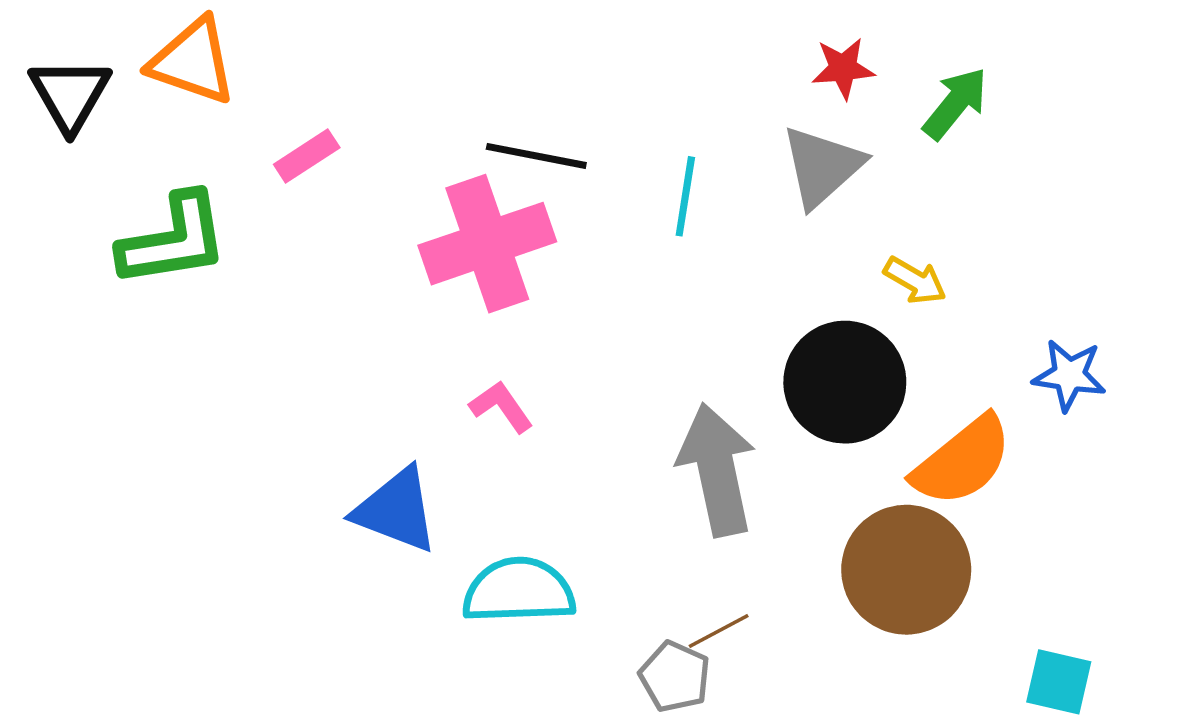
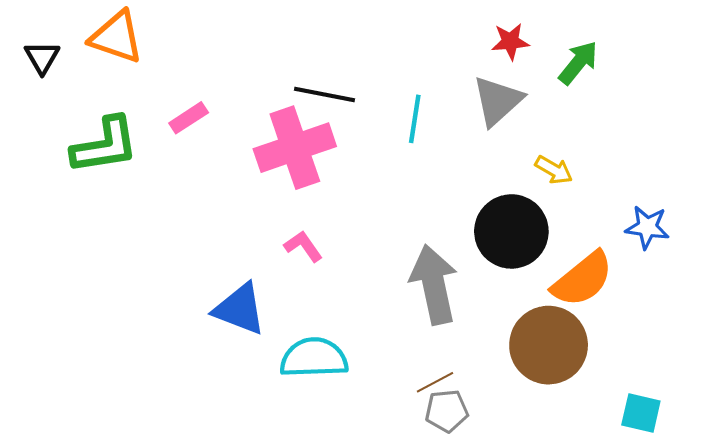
black triangle: (70, 95) -> (42, 57), size x0.7
pink rectangle: (307, 156) -> (189, 118), moved
gray pentagon: (675, 677) -> (447, 411), moved, turned -30

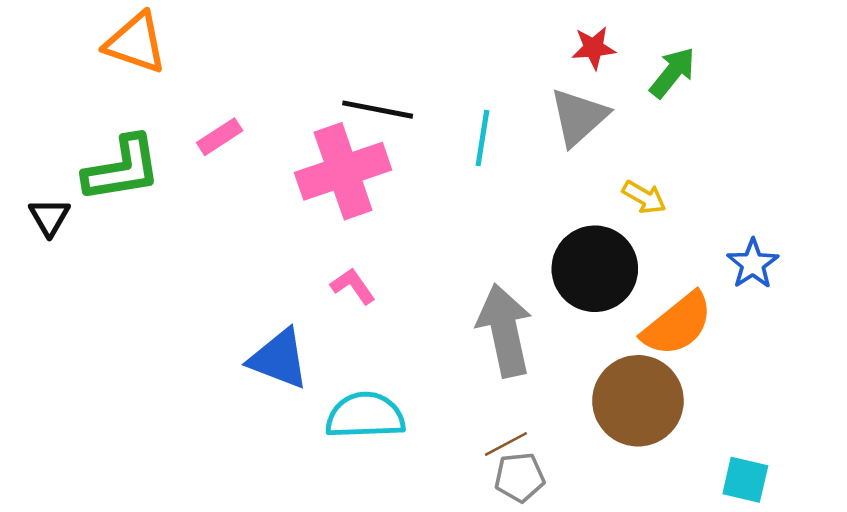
black triangle: (42, 57) -> (49, 217), moved
blue star: (647, 227) -> (753, 264), turned 30

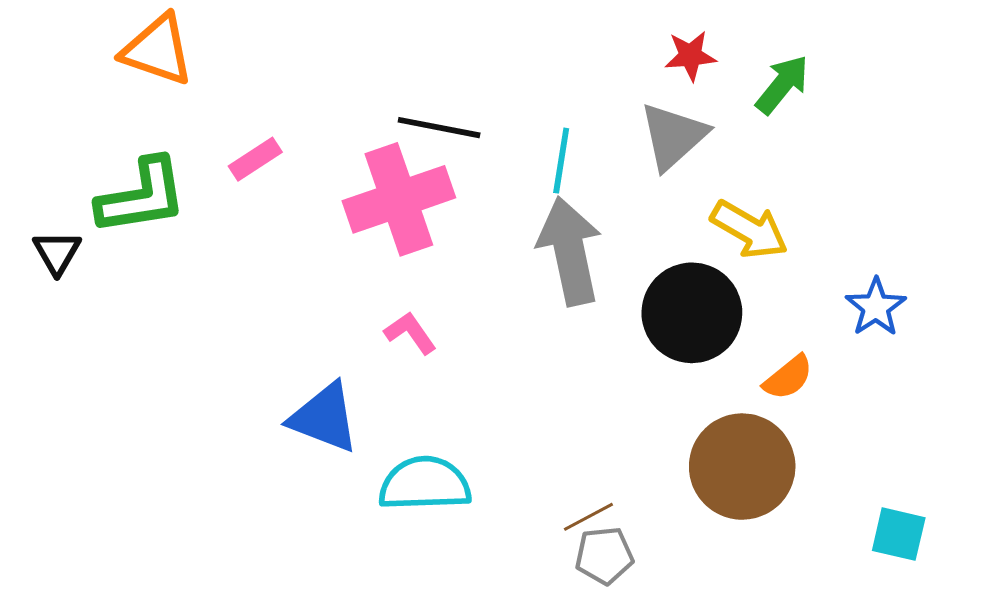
yellow arrow: (644, 197) -> (749, 230), size x1.5
orange semicircle: (677, 324) -> (788, 377), size x0.6
gray arrow: (505, 330) -> (570, 251), moved
cyan square: (745, 480) -> (899, 534), moved

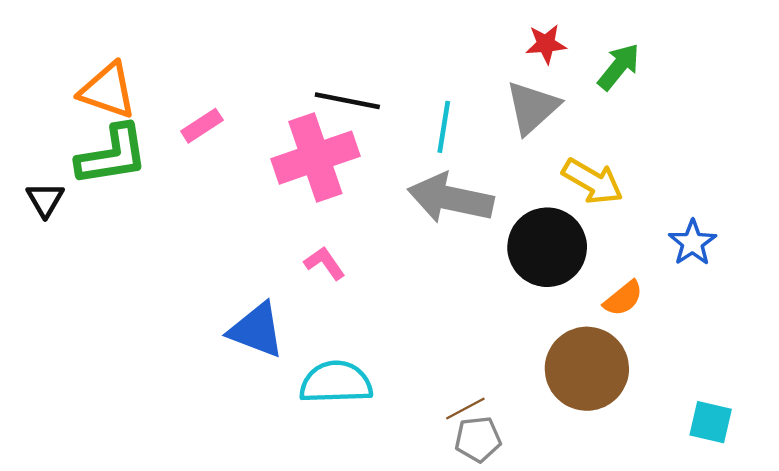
orange triangle: (158, 50) -> (108, 91), moved
gray arrow: (570, 251) -> (451, 198), turned -66

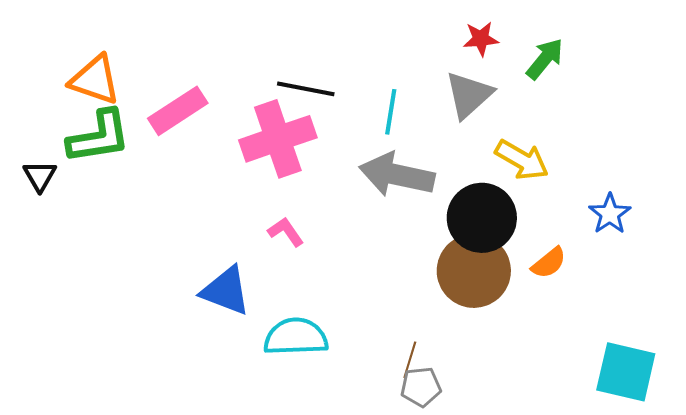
pink rectangle: (202, 126) -> (178, 111), size x1.6
brown circle: (587, 369) -> (474, 271), moved
brown line: (465, 408) -> (410, 360), turned -45
cyan square: (711, 422) -> (626, 372), size x1.6

